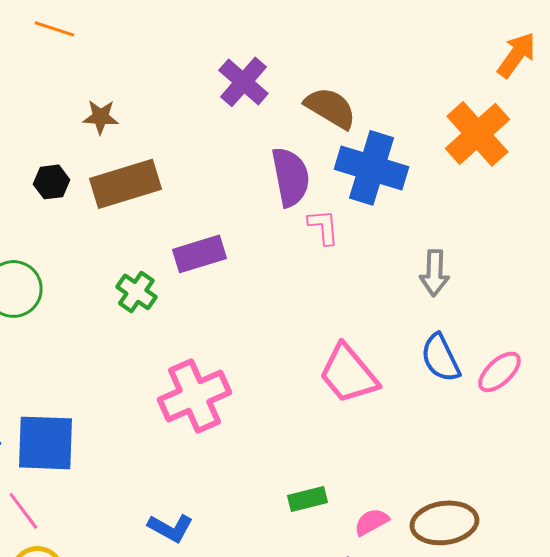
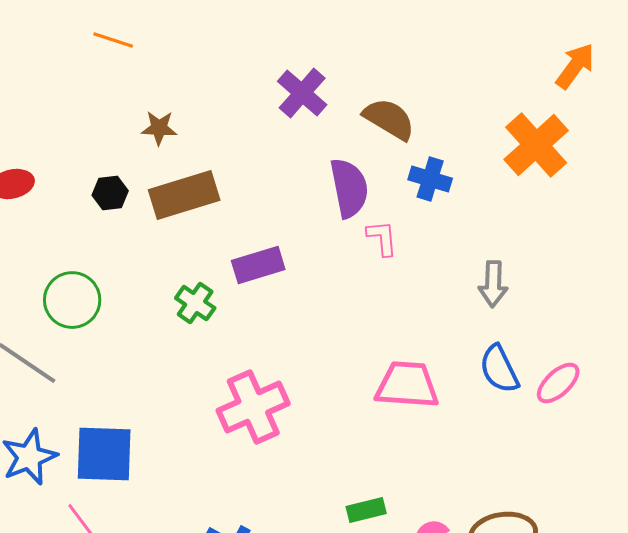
blue cross: (371, 168) -> (430, 179), size x0.6
pink trapezoid: (348, 374) -> (407, 385), turned 134

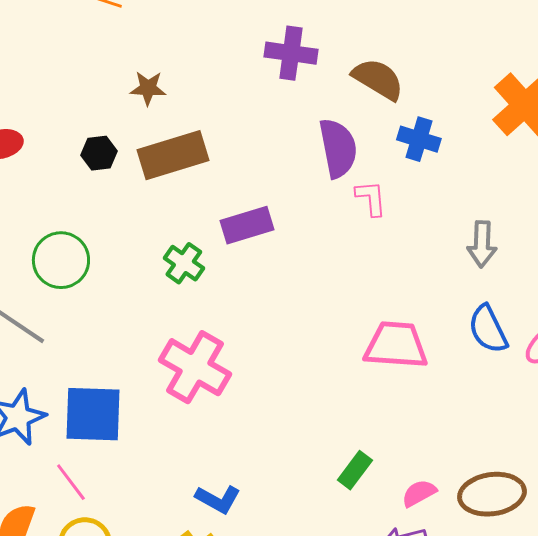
purple cross: (302, 93) -> (291, 53), turned -33
pink cross: (253, 407) -> (195, 367), moved, turned -36
green rectangle: (366, 510) -> (355, 470), turned -39

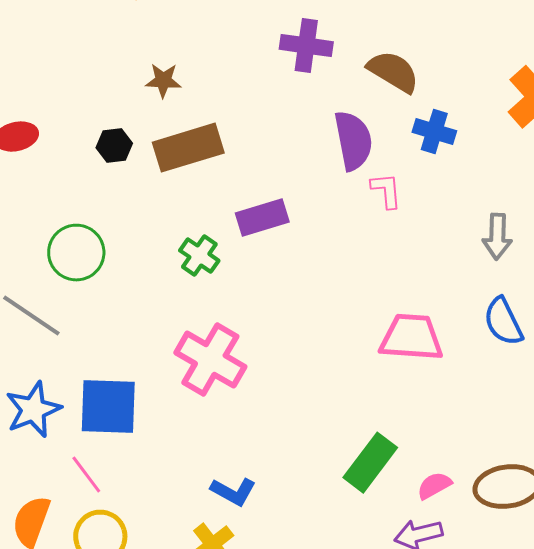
green rectangle: (355, 470) -> (370, 463), size x1.5

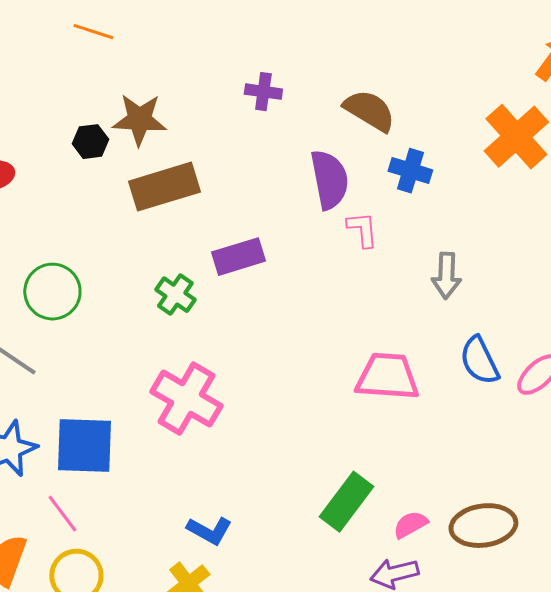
purple cross: (306, 46) -> (263, 92), moved, size x0.7
brown star: (163, 81) -> (139, 120), size x1.5
black hexagon: (114, 146) -> (90, 142), moved
gray arrow: (497, 237) -> (446, 276), moved

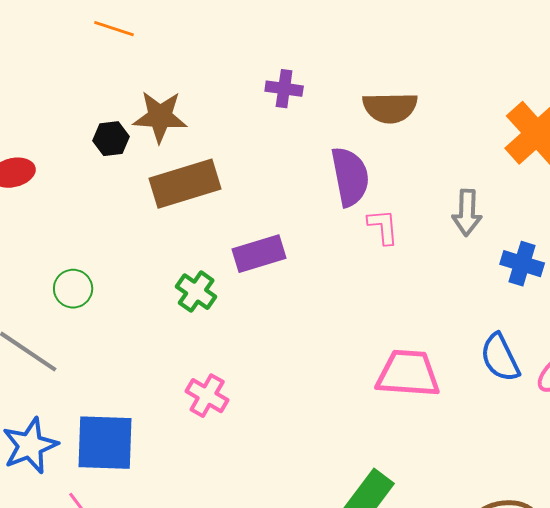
brown semicircle: (369, 111) -> (390, 108), turned 148
blue cross: (410, 171) -> (522, 264), moved
gray arrow: (446, 276) -> (467, 213), moved
green circle: (52, 292) -> (73, 289), size x0.7
pink cross: (186, 399) -> (207, 396), size x0.6

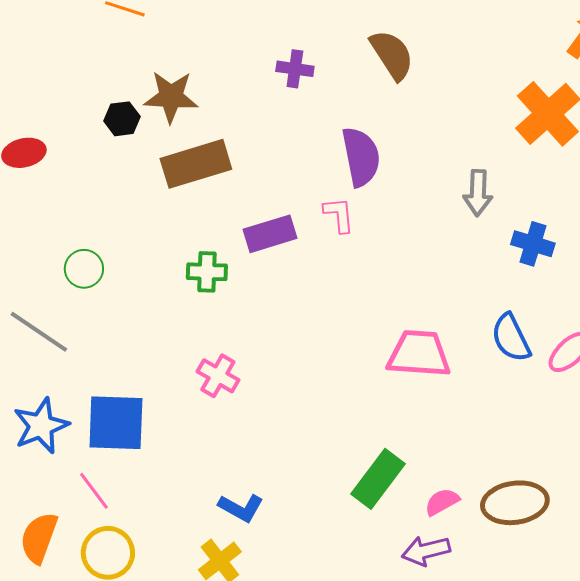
brown semicircle: (390, 108) -> (392, 55), moved, turned -122
pink L-shape: (383, 227) -> (339, 215), moved
green cross: (196, 292) -> (207, 272), turned -33

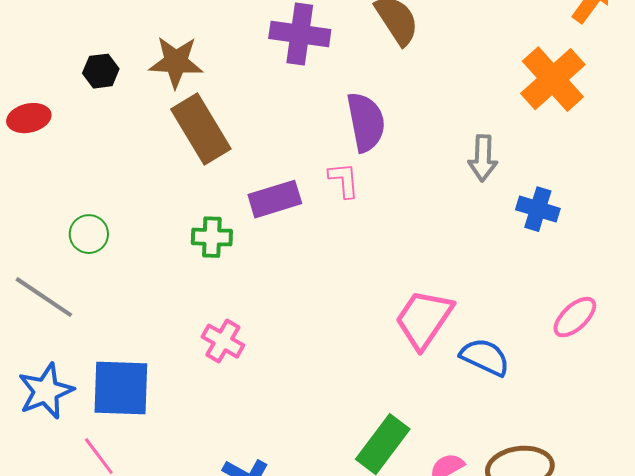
purple cross: (295, 69) -> (300, 34), size x1.6
black hexagon: (122, 119) -> (101, 71), moved
brown rectangle: (196, 164) -> (201, 129), turned 76
blue semicircle: (511, 338) -> (485, 357), moved, turned 141
pink trapezoid: (419, 354) -> (424, 319), turned -60

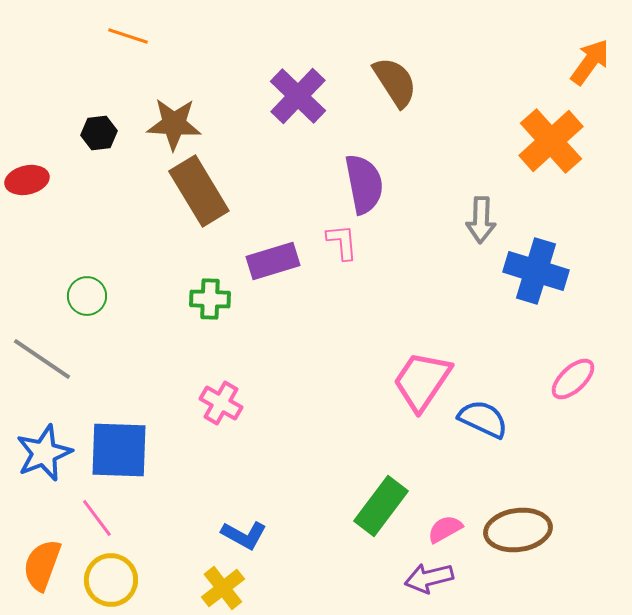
purple cross: (300, 34) -> (298, 96), turned 36
blue cross: (538, 209) -> (536, 271), size x1.5

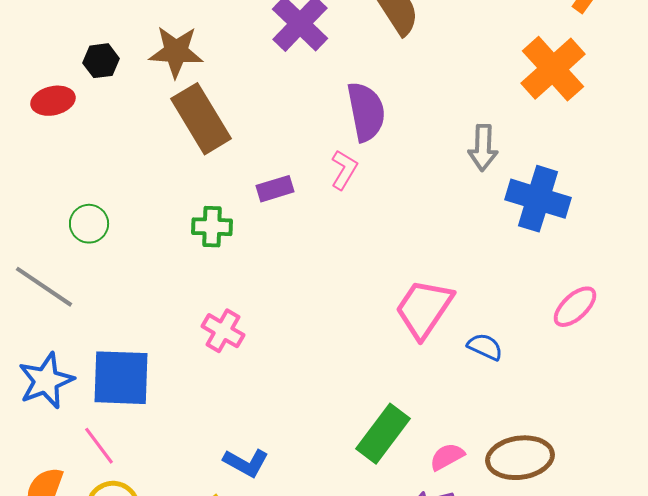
red ellipse: (27, 180) -> (53, 101), moved
pink L-shape: (342, 242) -> (344, 170), turned 36
purple rectangle: (273, 261) -> (275, 189), size x0.7
blue semicircle: (483, 419) -> (485, 347), size x0.7

